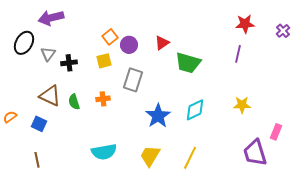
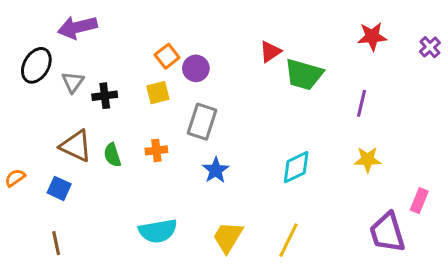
red triangle: (162, 43) -> (270, 52), moved
purple line: (238, 54) -> (362, 103), moved
green trapezoid: (188, 63) -> (304, 74), moved
blue star: (158, 116) -> (216, 170), moved, size x0.7

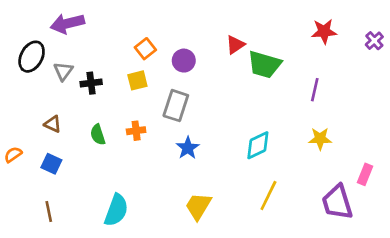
purple circle: (196, 68) -> (184, 61), moved
brown triangle: (76, 146) -> (53, 124), moved, size x0.6
cyan semicircle: (158, 231) -> (116, 210), moved, turned -60
yellow line: (289, 240) -> (268, 196), moved

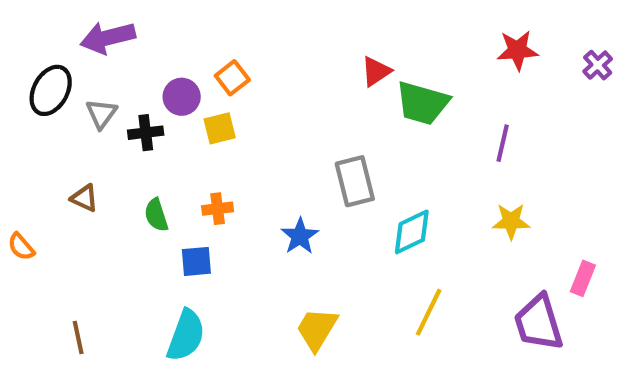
purple circle: (184, 61) -> (182, 97), moved
gray rectangle: (176, 106) -> (355, 181), moved, turned -32
orange semicircle: (13, 155) -> (21, 247), turned -96
blue square: (51, 164) -> (196, 261), moved, turned -30

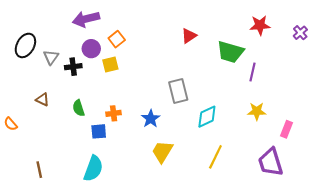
purple arrow: (108, 38) -> (86, 19), moved
green trapezoid: (422, 103) -> (230, 52), moved
orange cross: (218, 209) -> (114, 113), moved
pink rectangle: (583, 278) -> (286, 129), moved
yellow trapezoid: (317, 329) -> (162, 152), moved

